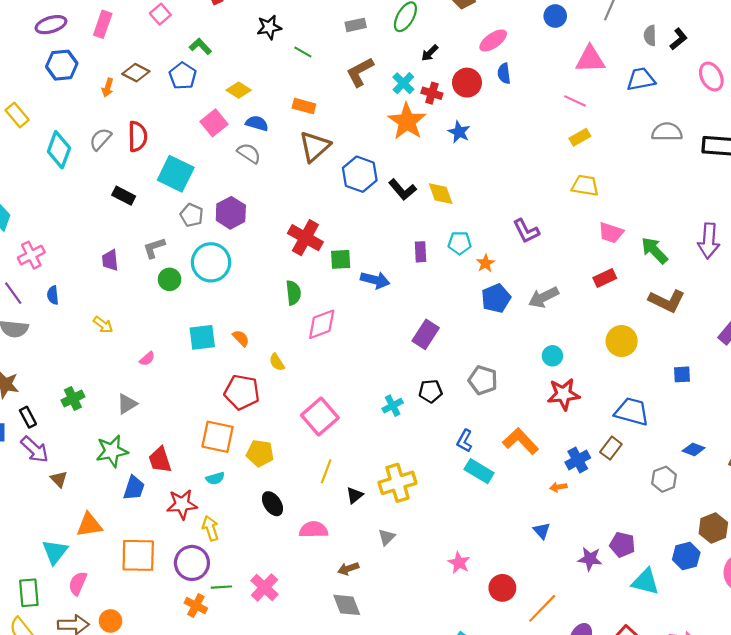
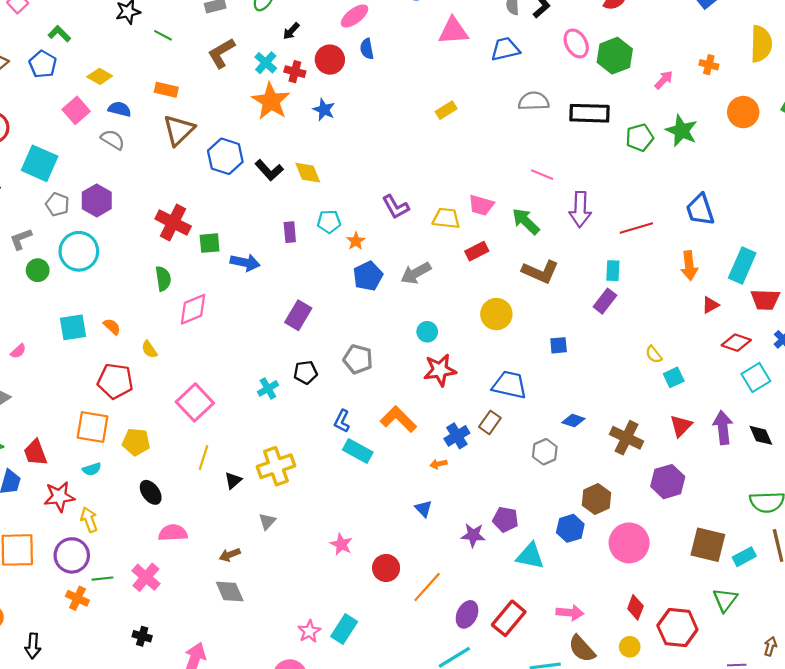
pink line: (575, 101) -> (542, 175), moved
yellow trapezoid: (585, 186) -> (446, 218), moved
pink semicircle: (314, 530) -> (173, 533), moved

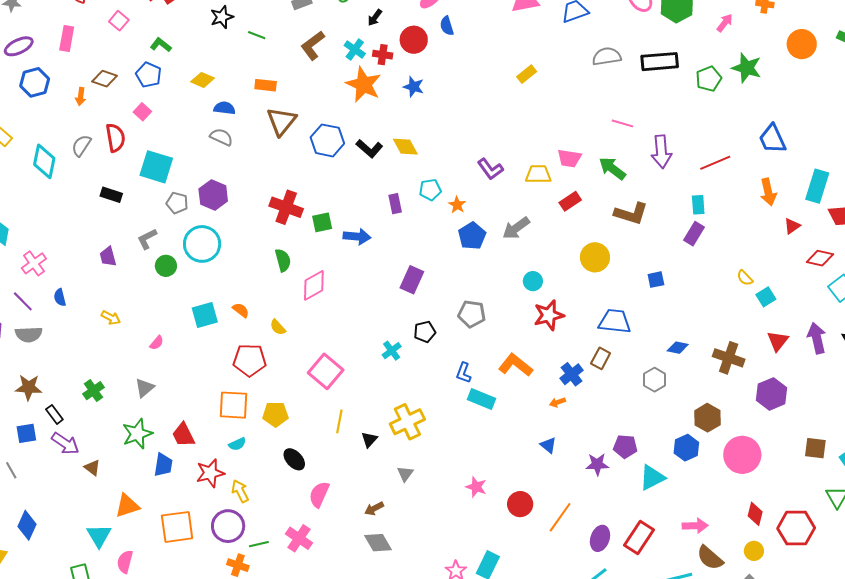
pink square: (76, 110) -> (142, 112), moved, size x0.7
pink semicircle: (173, 533) -> (319, 494), turned -56
brown square: (708, 545) -> (815, 448), size x0.7
cyan triangle: (530, 556) -> (652, 478), turned -32

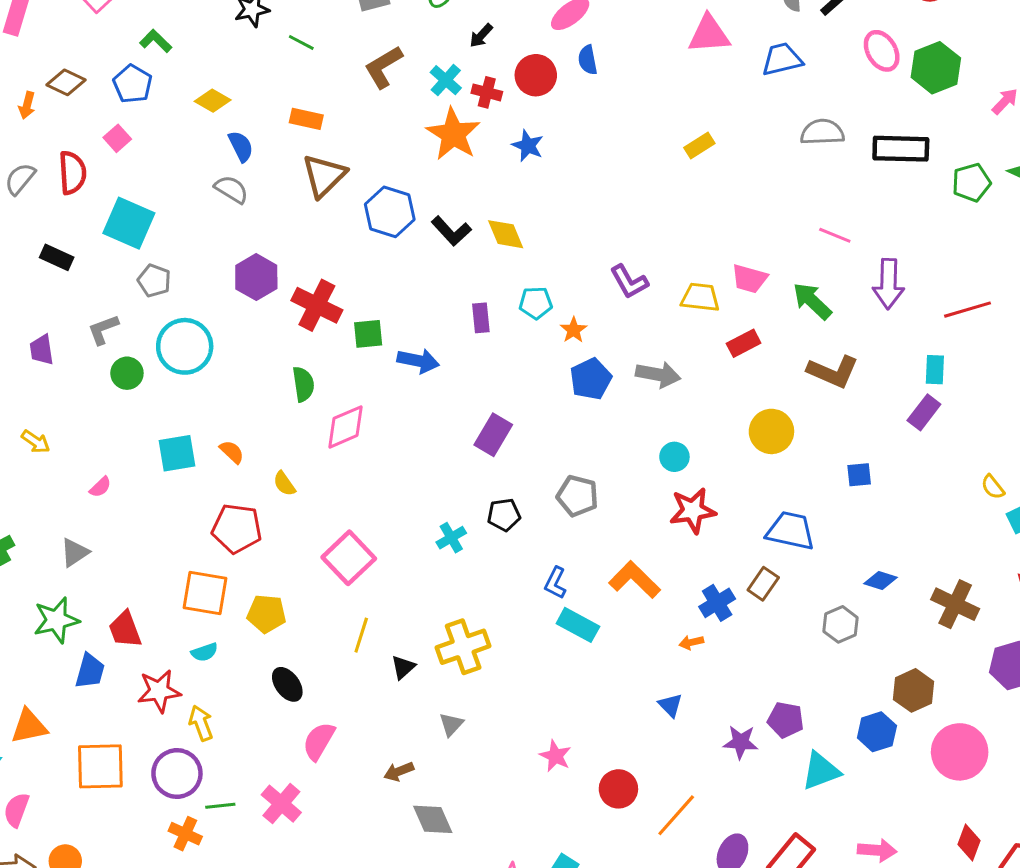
blue semicircle: (224, 108) -> (241, 146), turned 50
purple hexagon: (213, 195) -> (256, 277), moved
gray arrow: (516, 228) -> (658, 374), turned -140
gray diamond: (378, 543) -> (433, 819), moved

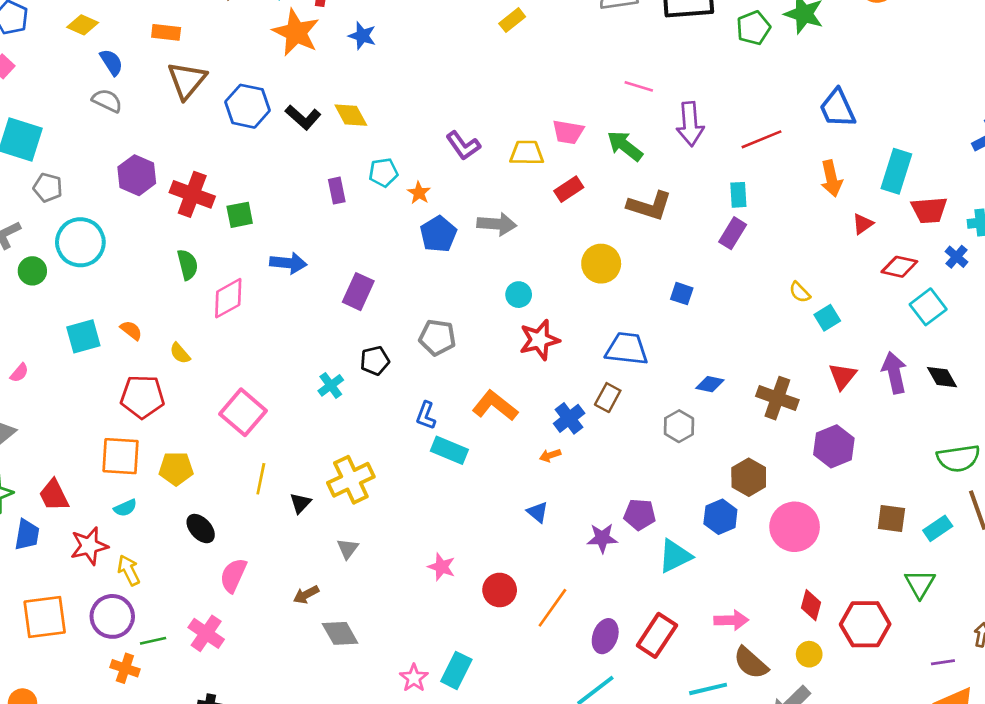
blue arrow: (418, 361) -> (288, 263), moved
blue square: (859, 475) -> (682, 294), turned 30

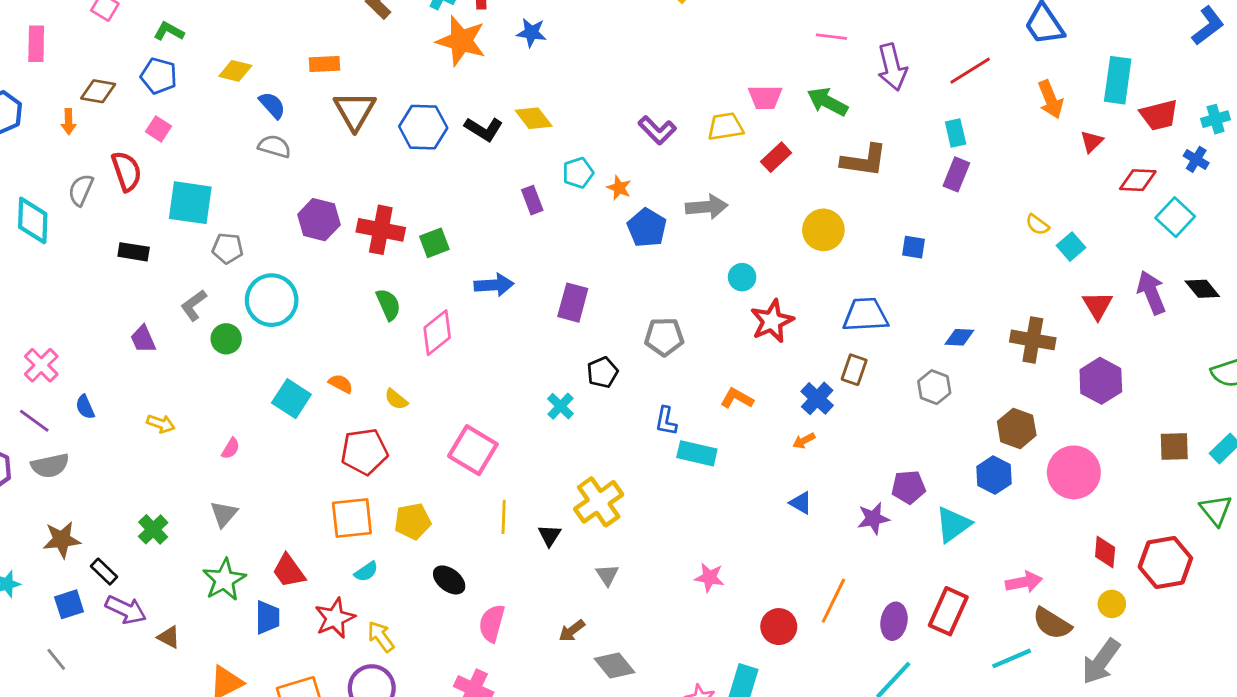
cyan square: (83, 336) -> (291, 399), turned -32
orange L-shape: (495, 406) -> (737, 398), size x0.7
red circle: (500, 590) -> (779, 627), moved

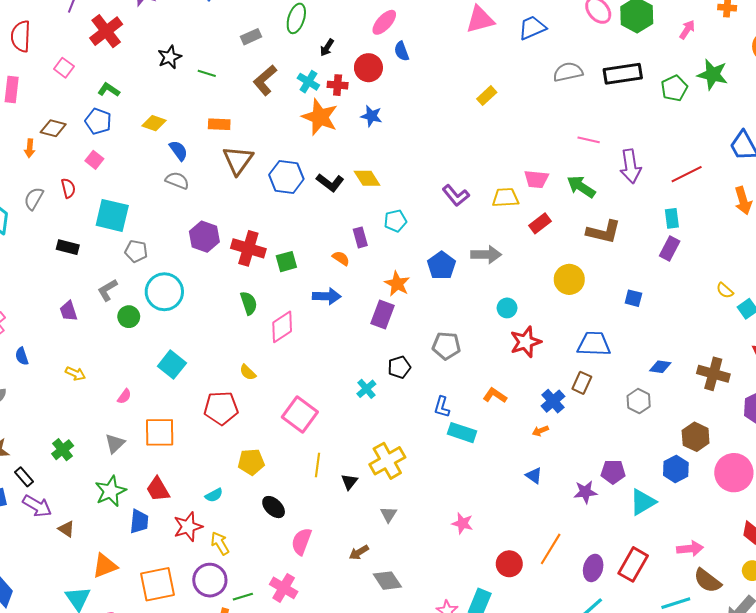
red semicircle: (127, 171) -> (68, 188), size x0.7
orange star: (619, 188) -> (397, 284), moved, size x1.4
orange semicircle: (341, 384) -> (341, 258), moved
orange square: (352, 518) -> (160, 432), moved

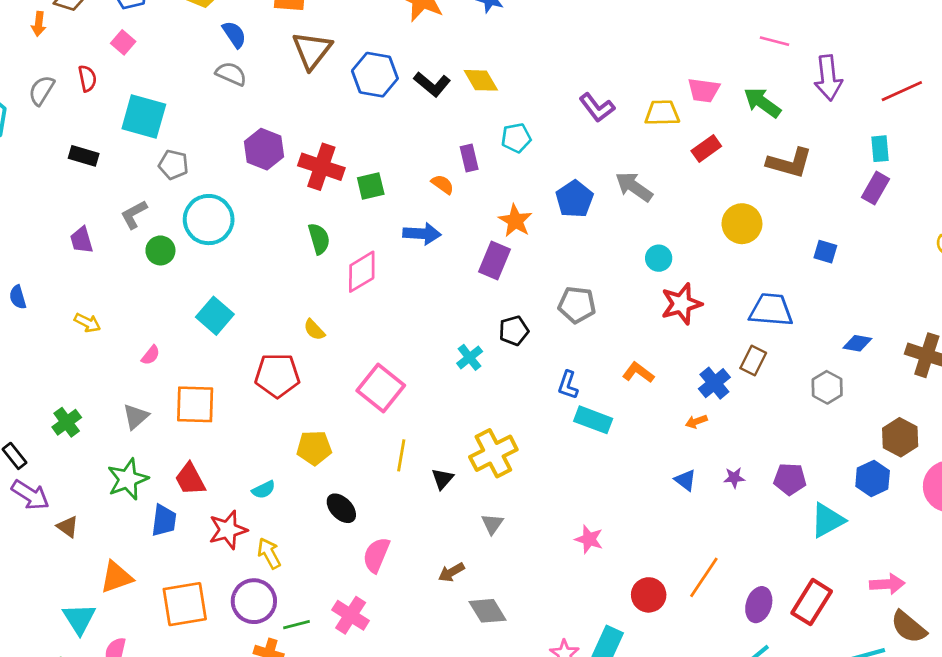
gray arrow: (486, 255) -> (634, 187), turned -148
purple star: (585, 492) -> (734, 478), moved, size x0.7

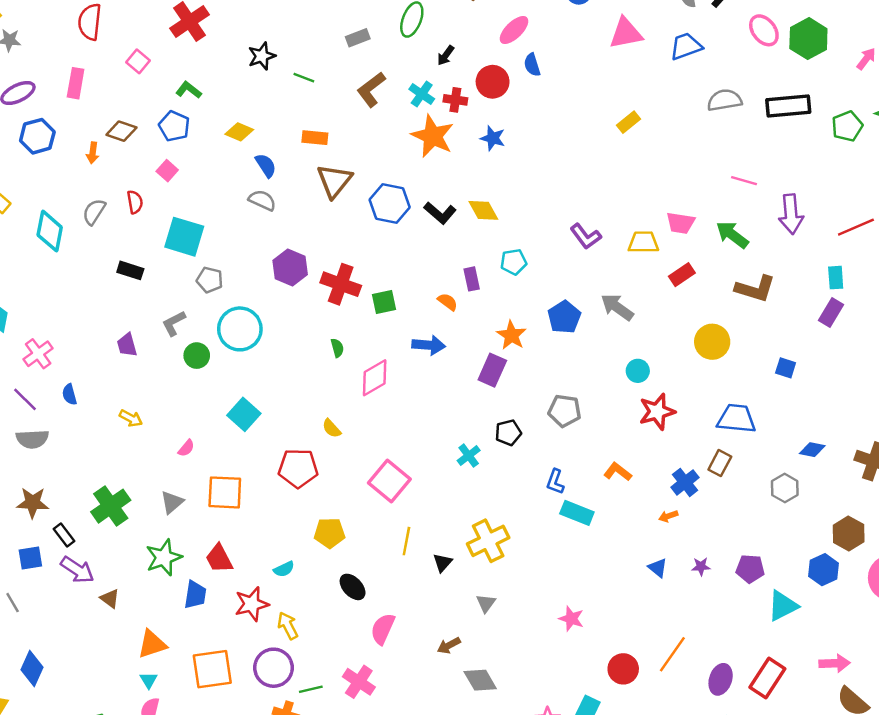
green semicircle: (319, 239) -> (337, 348), size x0.7
green cross: (67, 422) -> (111, 506), size x1.5
cyan triangle: (79, 619) -> (149, 680), moved, size x0.6

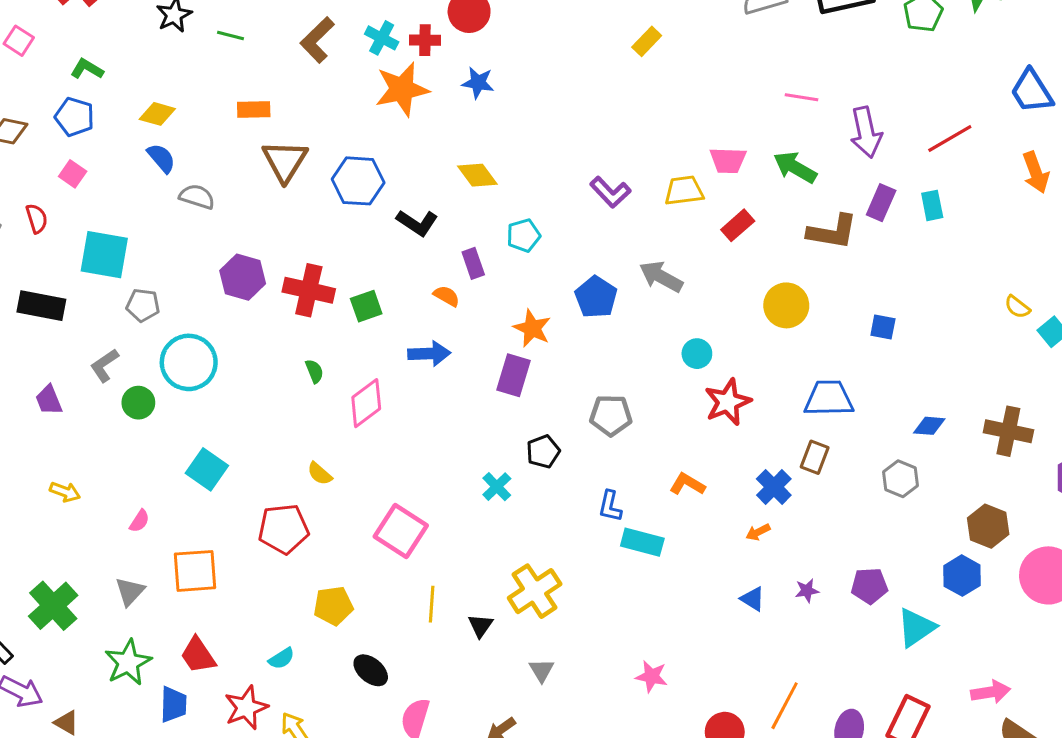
orange star: (433, 136) -> (402, 89), turned -30
blue semicircle: (266, 165) -> (161, 158), moved
black L-shape: (440, 213) -> (417, 223), moved
black rectangle: (130, 270) -> (41, 306), size x1.4
purple rectangle: (831, 312) -> (881, 203), moved

